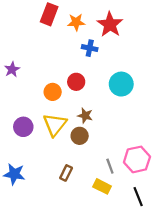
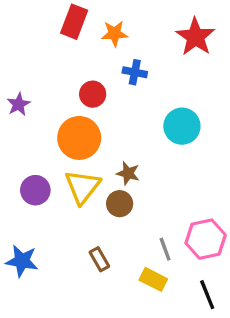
red star: (110, 24) -> (195, 37), moved
red circle: (76, 82) -> (93, 94), moved
orange circle: (53, 92) -> (79, 138), size x1.6
brown rectangle: (66, 173) -> (99, 259), turned -56

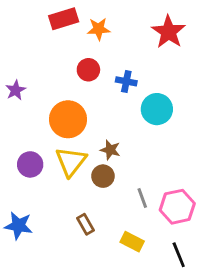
red rectangle: (74, 22) -> (64, 19), turned 52
blue cross: (135, 72) -> (126, 81), moved
red circle: (93, 94) -> (88, 70), moved
gray line: (165, 249) -> (142, 198), moved

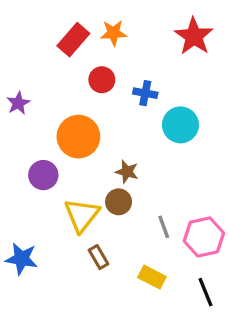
red rectangle: (64, 19) -> (73, 40), moved, turned -32
yellow triangle: (71, 162) -> (82, 215), moved
purple circle: (30, 164) -> (43, 175), moved

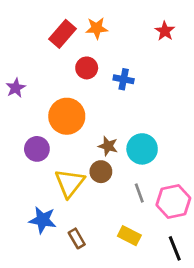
red star: (194, 36) -> (165, 31), size x0.6
cyan circle: (180, 125) -> (142, 149), moved
brown rectangle: (98, 257) -> (77, 238), moved
blue star: (22, 259) -> (43, 220), moved

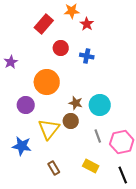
orange star: (97, 28) -> (72, 11), moved
red star: (165, 31) -> (87, 24), moved
blue star: (43, 220) -> (22, 146), moved

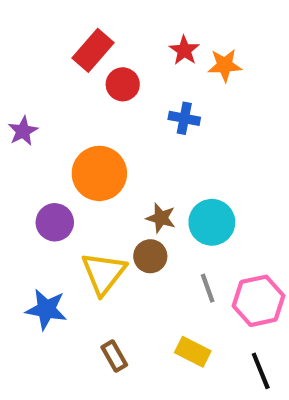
orange star: (72, 11) -> (225, 65), moved
red circle: (61, 48) -> (123, 84), moved

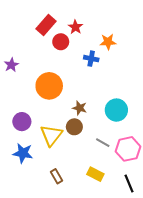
red star: (184, 50) -> (75, 27), moved
orange star: (225, 65) -> (108, 42), moved
purple circle: (55, 222) -> (22, 122), moved
cyan circle: (212, 222) -> (116, 110), moved
gray line: (208, 288) -> (103, 143), turned -40

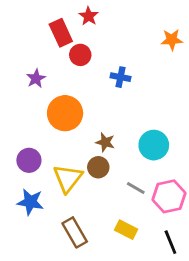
red rectangle: (46, 25) -> (61, 33), turned -66
red star: (75, 27) -> (89, 16), moved
orange star: (108, 42) -> (172, 40), moved
purple star: (11, 65) -> (36, 78), moved
brown rectangle: (57, 176) -> (75, 232), size x1.5

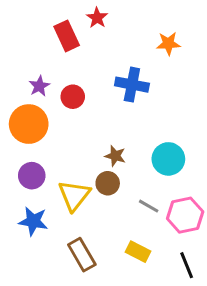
orange star: (172, 40) -> (168, 44), moved
red circle: (80, 55) -> (73, 97), moved
blue cross: (120, 77) -> (132, 85), size x1.5
orange circle: (65, 113) -> (29, 124), moved

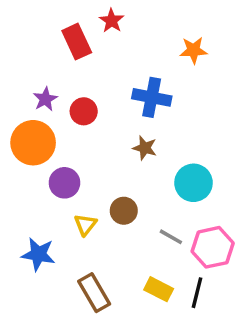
brown star: (115, 156) -> (145, 148), moved
purple circle: (32, 176) -> (64, 183), moved
yellow triangle: (74, 195) -> (85, 225), size x0.6
black line: (187, 265) -> (197, 293), moved, turned 36

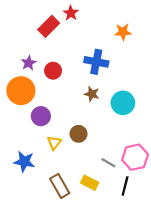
red rectangle: (77, 42) -> (49, 26), turned 70
cyan circle: (194, 183) -> (123, 103), moved
gray line: (171, 237) -> (108, 163), moved
yellow rectangle: (159, 289) -> (90, 183), moved

